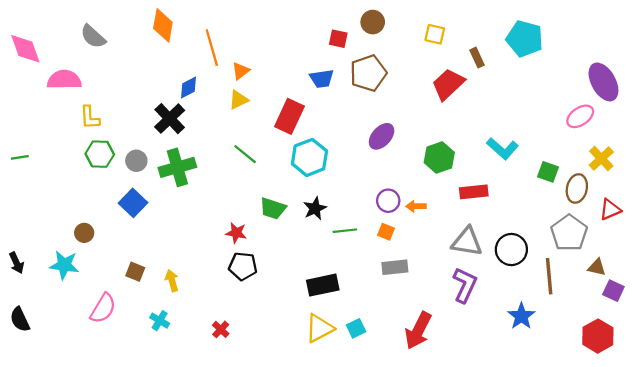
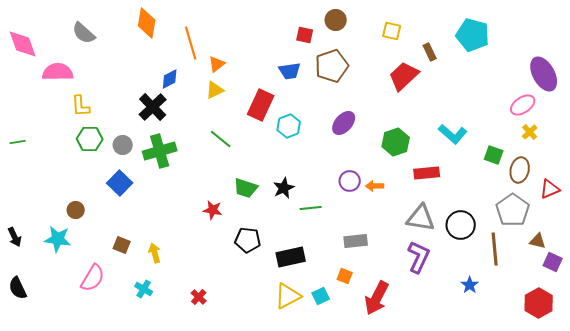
cyan hexagon: (309, 157) -> (289, 126), moved, size x0.7
yellow cross: (601, 159) -> (530, 132), moved, size x0.7
orange square: (386, 232) -> (345, 276), moved
black pentagon: (243, 266) -> (248, 240), moved
blue star: (521, 316) -> (470, 285), size x0.7

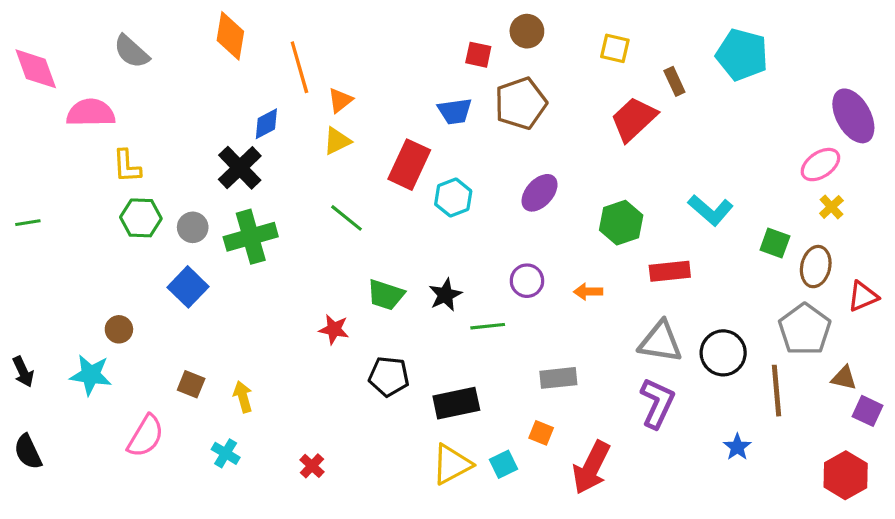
purple circle: (350, 181) -> (527, 281), moved

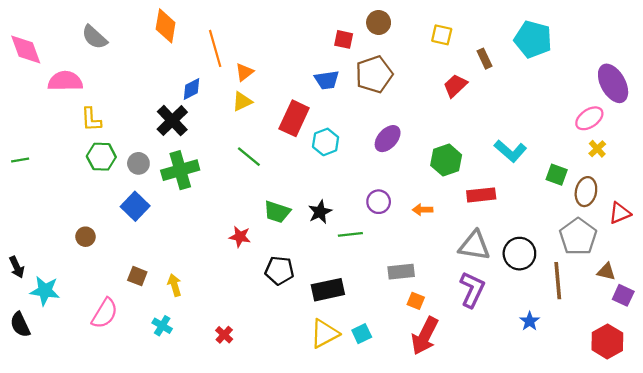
red trapezoid: (634, 119) -> (455, 86), size x0.7
cyan star: (91, 375) -> (45, 291), moved
orange square: (541, 433) -> (416, 301), moved

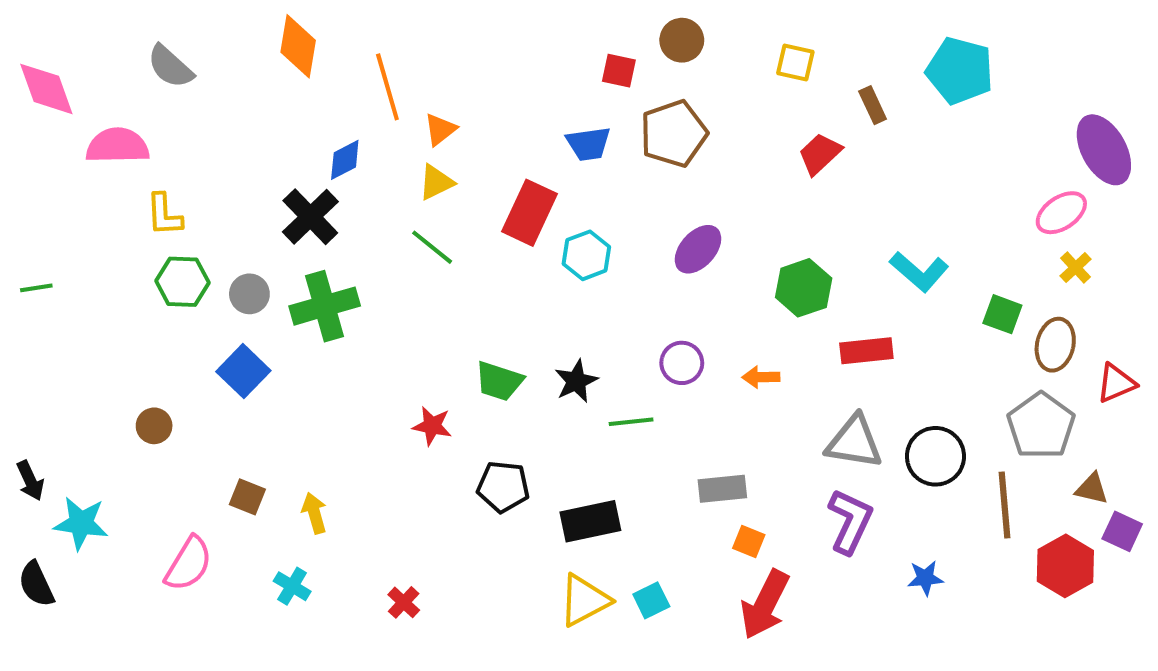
green line: (249, 157) -> (432, 247), moved
blue star: (530, 321) -> (925, 578), moved, turned 30
red hexagon: (607, 341) -> (1065, 566), moved

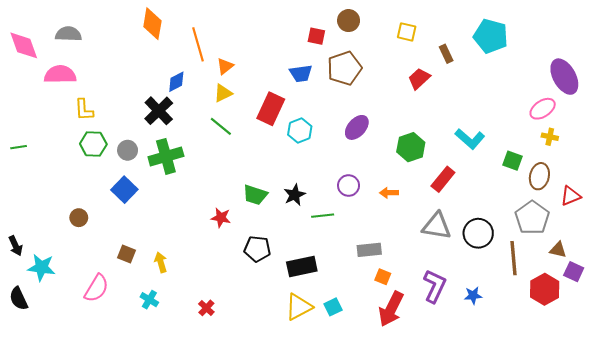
gray semicircle: (170, 67) -> (68, 34), moved, turned 140
yellow cross: (1076, 268) -> (550, 137), turned -35
red rectangle: (866, 351) -> (443, 179), turned -45
purple L-shape: (850, 521) -> (435, 286), moved

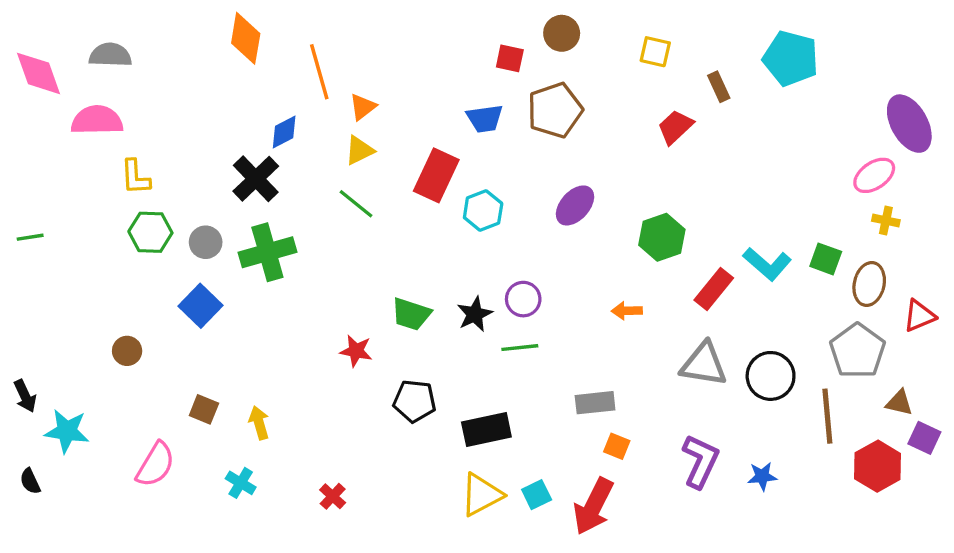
cyan L-shape: (470, 139) -> (767, 264), moved
purple circle: (349, 186) -> (523, 299), moved
black semicircle: (19, 299) -> (30, 481), size x0.7
red arrow: (391, 309) -> (593, 506), moved

